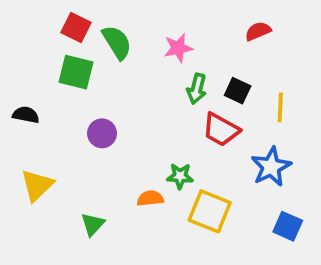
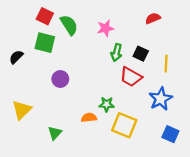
black semicircle: (26, 115) -> (16, 57), moved, turned -56

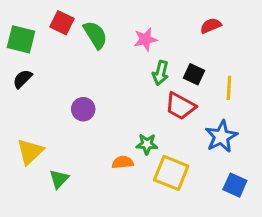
green square: (45, 43) -> (21, 39), moved
green triangle: (55, 133) -> (59, 179), moved

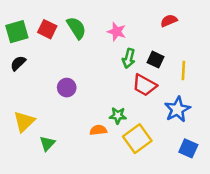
red square: (62, 23) -> (47, 29), moved
green square: (21, 39) -> (17, 32), turned -30
pink star: (145, 39) -> (117, 32), turned 30
yellow square: (171, 173) -> (137, 139), turned 32

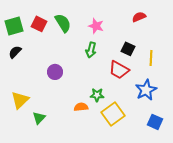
green arrow: (129, 58) -> (91, 50), moved

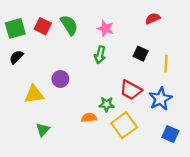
red trapezoid: (119, 70) -> (131, 90), moved
yellow triangle: (20, 100) -> (34, 94), moved, turned 36

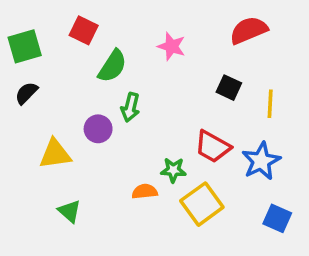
red semicircle: (153, 18) -> (249, 30), size x1.5
green semicircle: (69, 25) -> (112, 66), moved, turned 65
red square: (43, 26) -> (84, 30), moved
green arrow: (100, 55) -> (130, 107), moved
green triangle: (43, 130) -> (69, 211), turned -32

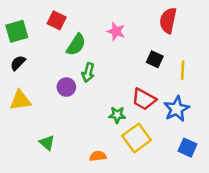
red semicircle: (249, 30) -> (168, 20), turned -55
yellow triangle: (55, 154) -> (20, 100), moved
orange semicircle: (145, 192) -> (98, 156), moved

